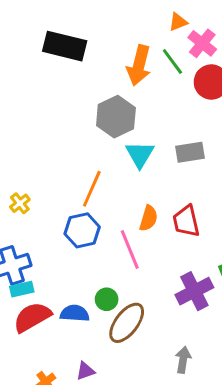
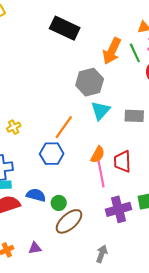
pink line: (130, 250) -> (101, 174), moved
blue semicircle: (75, 313) -> (36, 195), moved

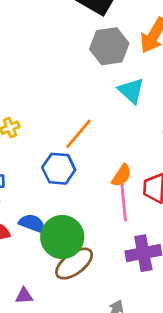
gray hexagon: (90, 82) -> (109, 46), moved
cyan triangle: (100, 111) -> (131, 91), moved, turned -35
green circle: (59, 203) -> (62, 237), size x2.0

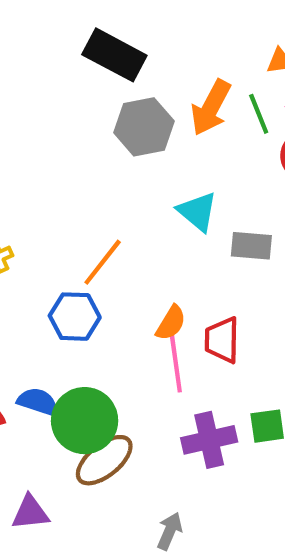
cyan triangle: (131, 91) -> (198, 212), moved
purple triangle: (24, 296) -> (30, 513), size x1.4

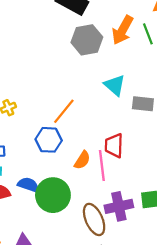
orange semicircle: (171, 323) -> (82, 160), moved
red trapezoid: (222, 340) -> (114, 145), moved
brown ellipse: (104, 460) -> (94, 219), moved, turned -76

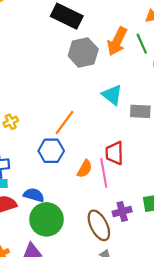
green circle: (53, 195) -> (46, 219), moved
purple cross: (119, 206) -> (122, 212), size x0.7

